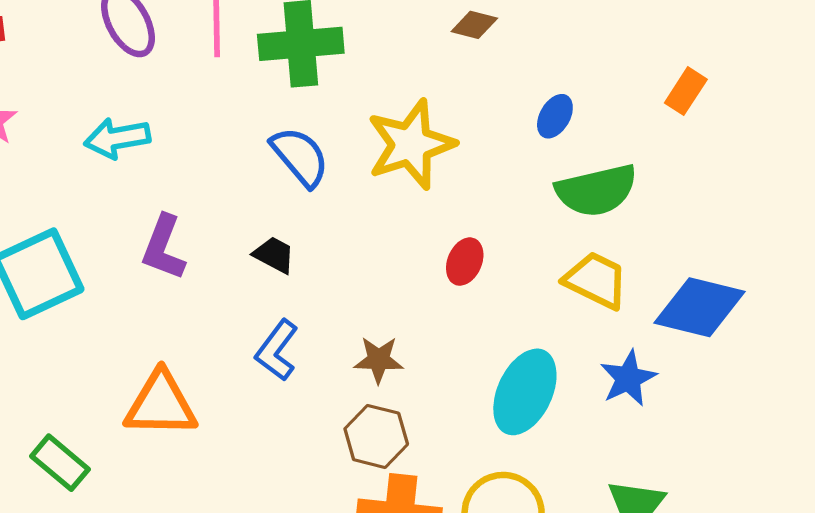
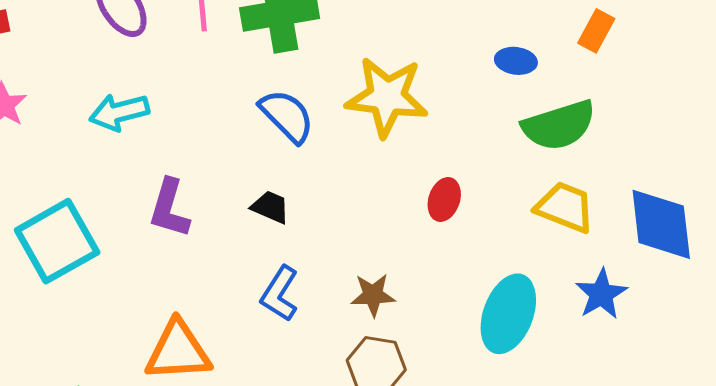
orange rectangle: (686, 91) -> (596, 31), moved
blue ellipse: (555, 116) -> (516, 61), turned 72
yellow star: (411, 144) -> (387, 97), turned 30
blue diamond: (700, 307) -> (661, 224), turned 74

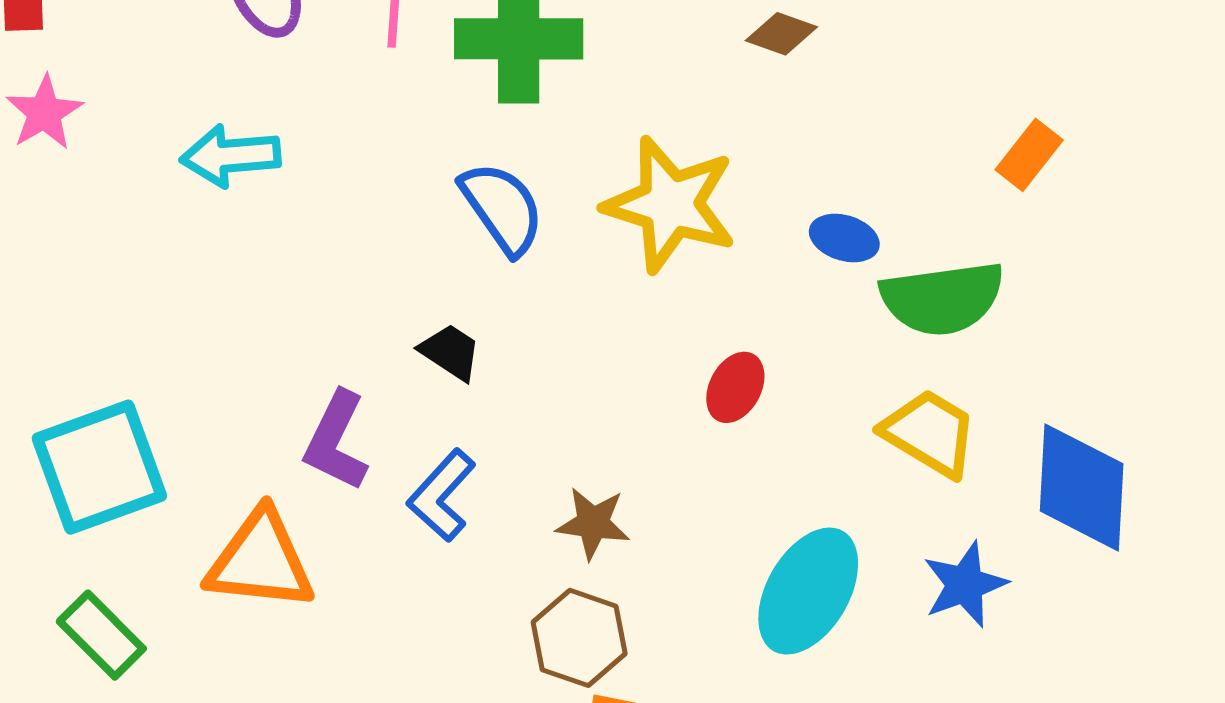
blue ellipse: (516, 61) -> (844, 238), moved
purple L-shape: (169, 208) -> (336, 441), moved
cyan square: (57, 241) -> (99, 467), moved

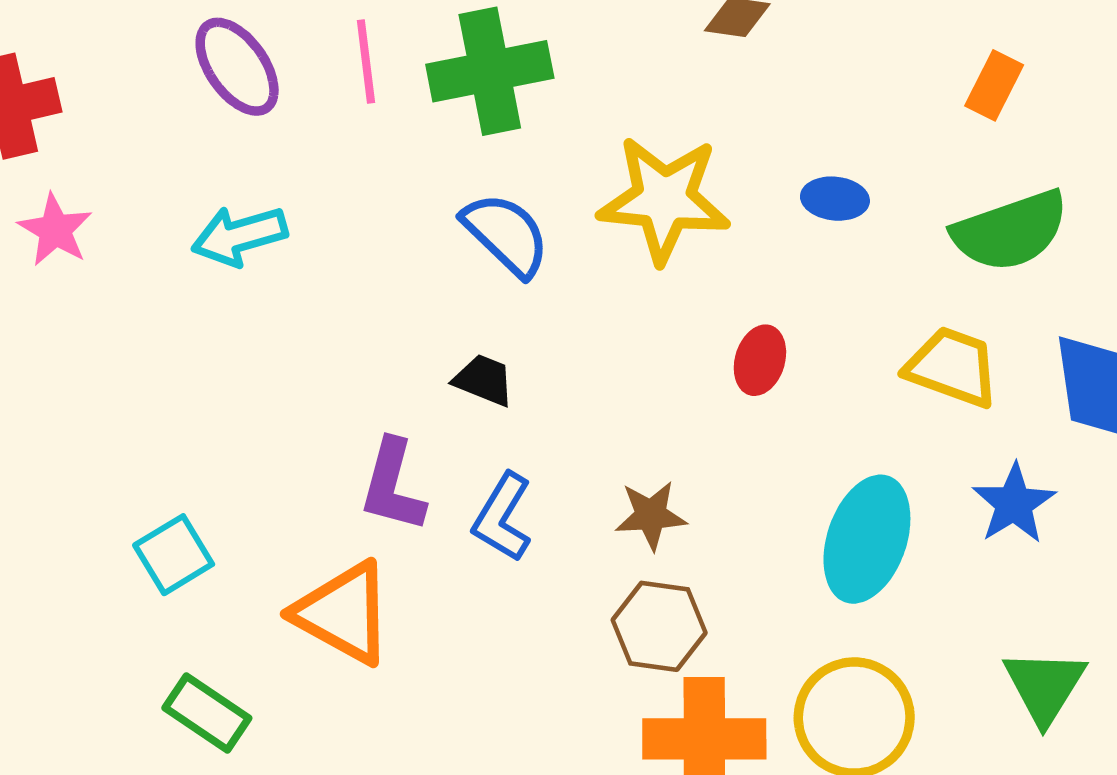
green semicircle: (942, 298) -> (1010, 231), moved
cyan square: (99, 467) -> (174, 555), size x0.6
orange triangle: (260, 561) -> (343, 613), turned 34

